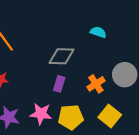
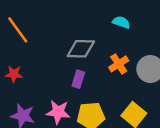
orange cross: (96, 84) -> (119, 64), moved

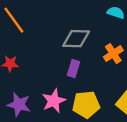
pink star: (58, 112) -> (54, 101), turned -30

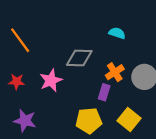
purple rectangle: (74, 68) -> (104, 92), moved
pink star: (54, 101) -> (51, 80), moved

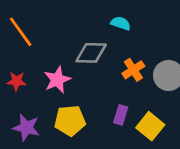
cyan semicircle: (117, 33) -> (121, 23), moved
purple rectangle: (104, 92) -> (121, 115), moved
yellow pentagon: (89, 121) -> (70, 121), moved

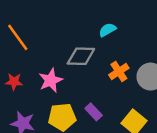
cyan semicircle: (121, 23) -> (107, 30), turned -48
purple rectangle: (121, 115) -> (94, 112), moved, turned -60

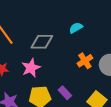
gray diamond: (81, 56) -> (42, 42), moved

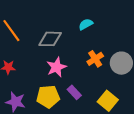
pink star: (31, 68) -> (56, 67), moved

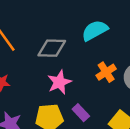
cyan semicircle: (86, 24) -> (95, 30), size x1.5

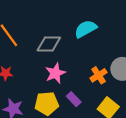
orange cross: (106, 72) -> (99, 75), moved

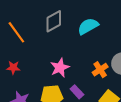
gray diamond: (49, 44) -> (54, 21), moved, turned -30

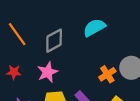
gray diamond: (54, 21) -> (54, 41), moved
pink star: (60, 68) -> (48, 72), moved

